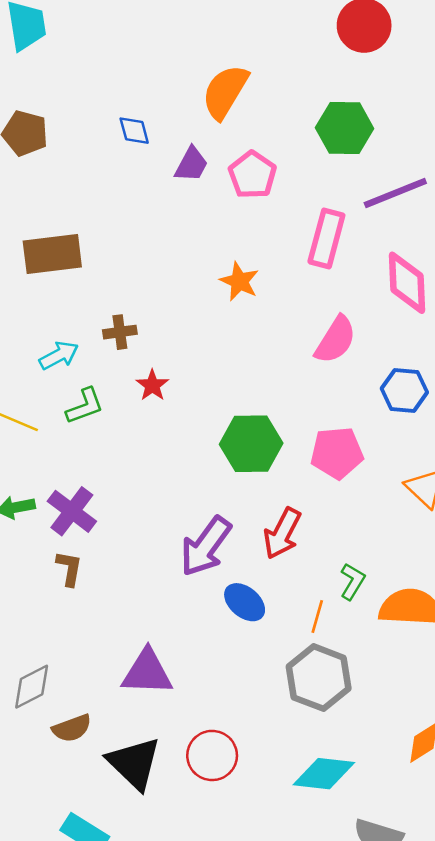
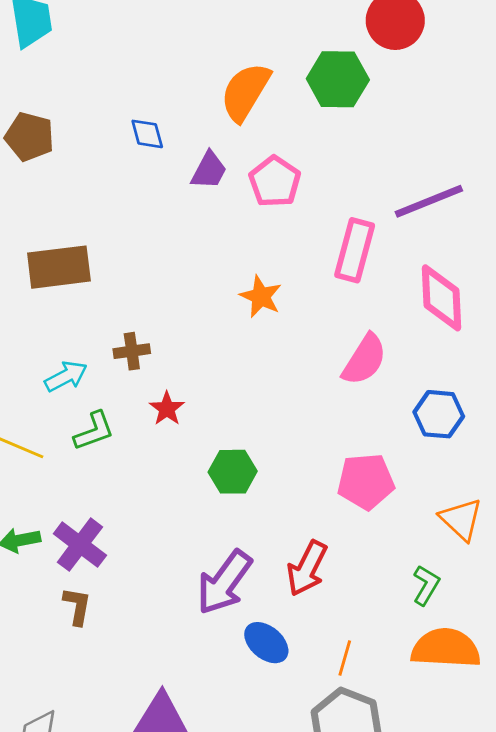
green hexagon: (345, 128) -> (338, 79), moved
green hexagon: (251, 444) -> (233, 472), moved, size x0.7
green L-shape: (352, 581) -> (426, 585), moved

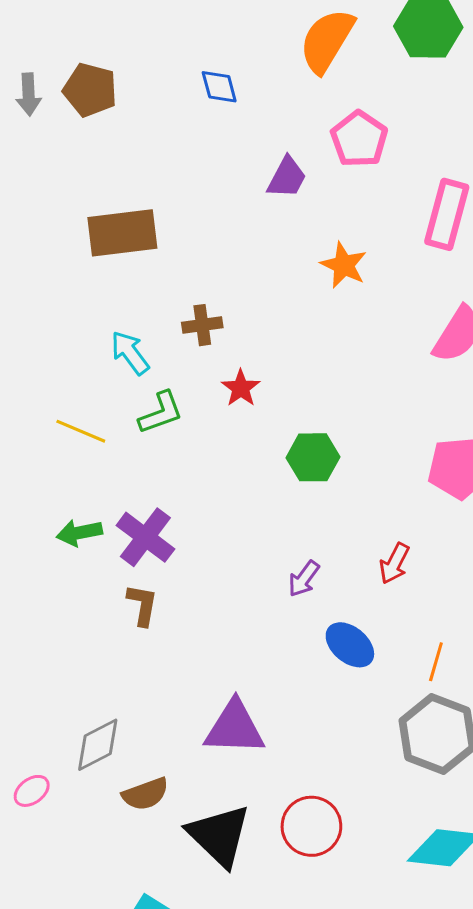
purple trapezoid: (209, 170) -> (287, 177), moved
cyan arrow: (66, 376) -> (130, 353), turned -99
red arrow: (307, 568) -> (394, 563), size x0.7
purple arrow: (224, 582) -> (304, 579), size x0.5

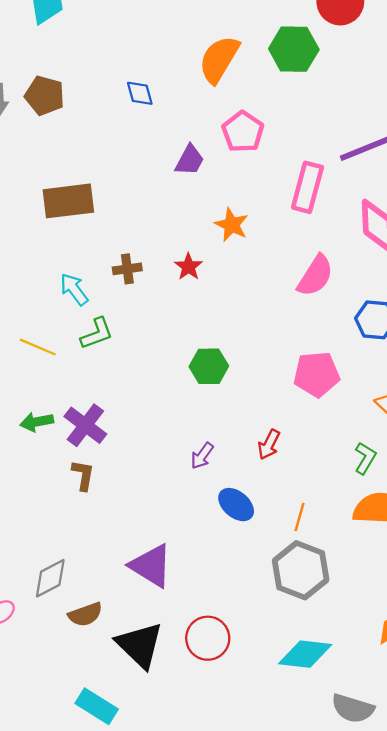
red star: (241, 388) -> (188, 267), moved
purple triangle: (235, 728) -> (151, 566), turned 30

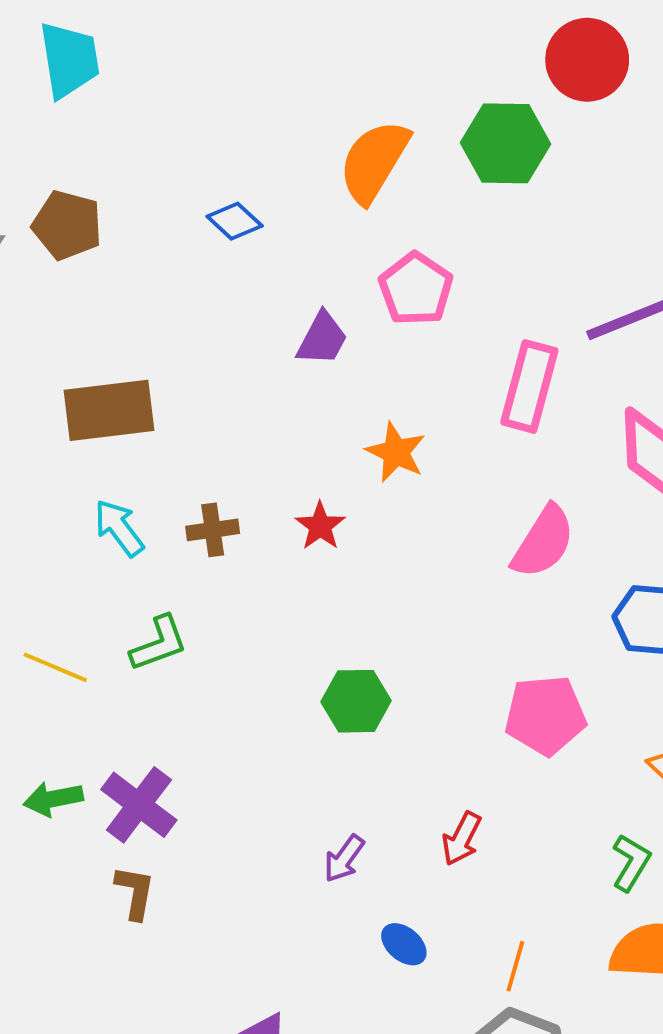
blue diamond: (140, 93) -> (235, 221), turned -32
cyan arrow: (74, 289) -> (119, 528), moved
blue ellipse: (236, 505) -> (404, 944), size x0.7

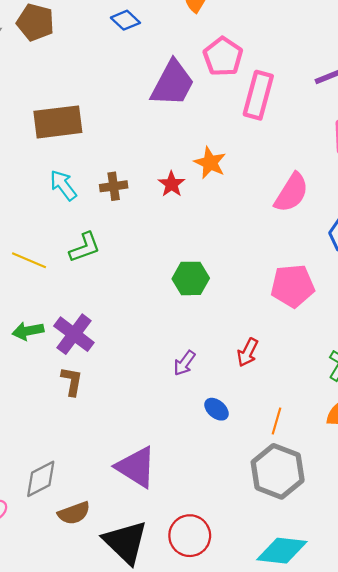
purple trapezoid: (322, 339) -> (173, 83), size x1.6
pink rectangle: (529, 386) -> (258, 95), moved
orange star: (396, 452) -> (210, 163), moved

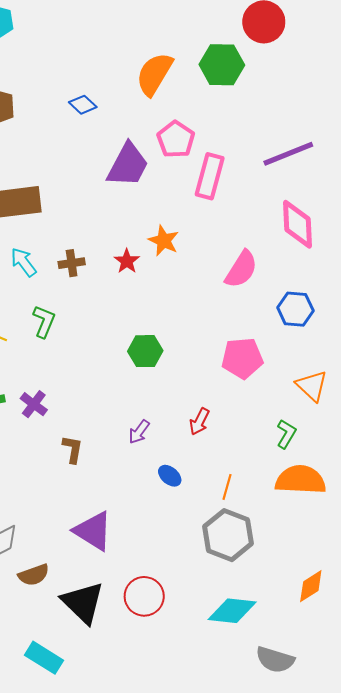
green L-shape: (85, 247) -> (44, 321), turned -48
purple cross: (74, 334) -> (34, 404), size x0.7
brown L-shape: (72, 381) -> (73, 449), moved

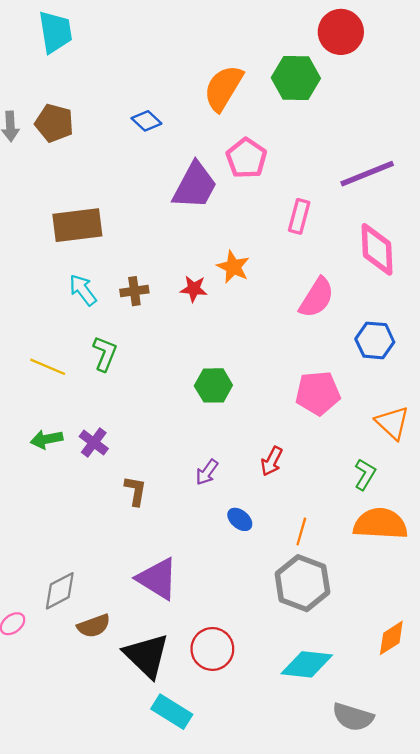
pink rectangle: (210, 176) -> (299, 216), moved, size x0.7
red star: (127, 261) -> (194, 289), turned -30
cyan rectangle: (44, 658) -> (172, 712), moved

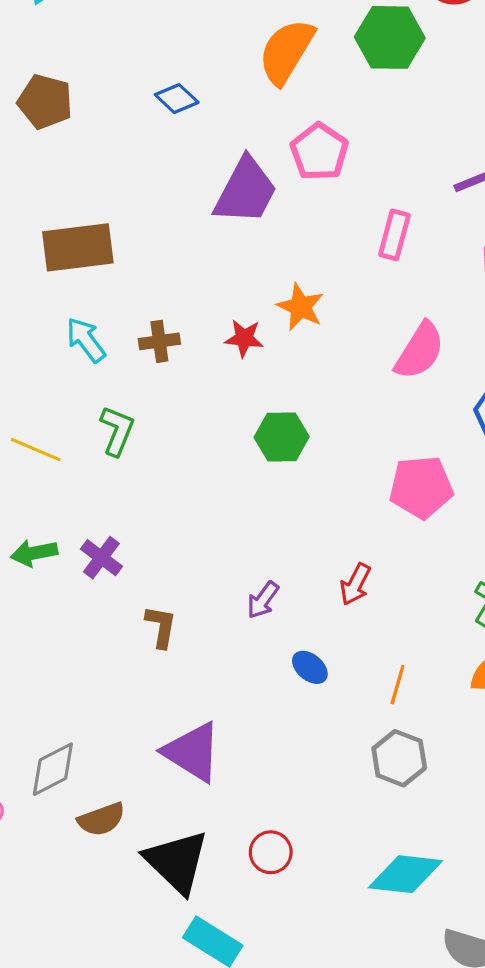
green hexagon: (213, 385) -> (282, 437), moved
gray hexagon: (302, 583) -> (399, 758), size x0.7
red circle: (212, 649) -> (271, 852), size x0.7

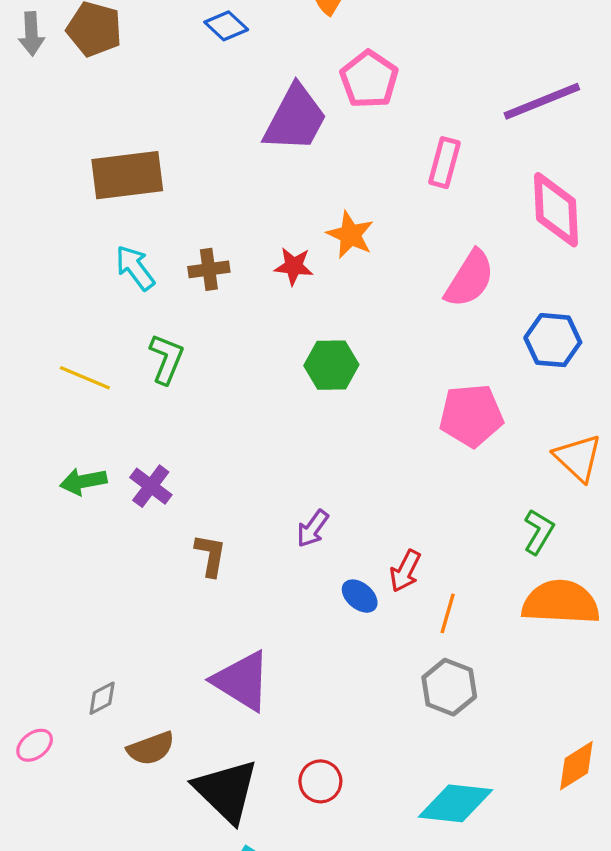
red arrow: (355, 584) -> (405, 571), moved
gray diamond: (53, 769) -> (102, 698), size x0.6

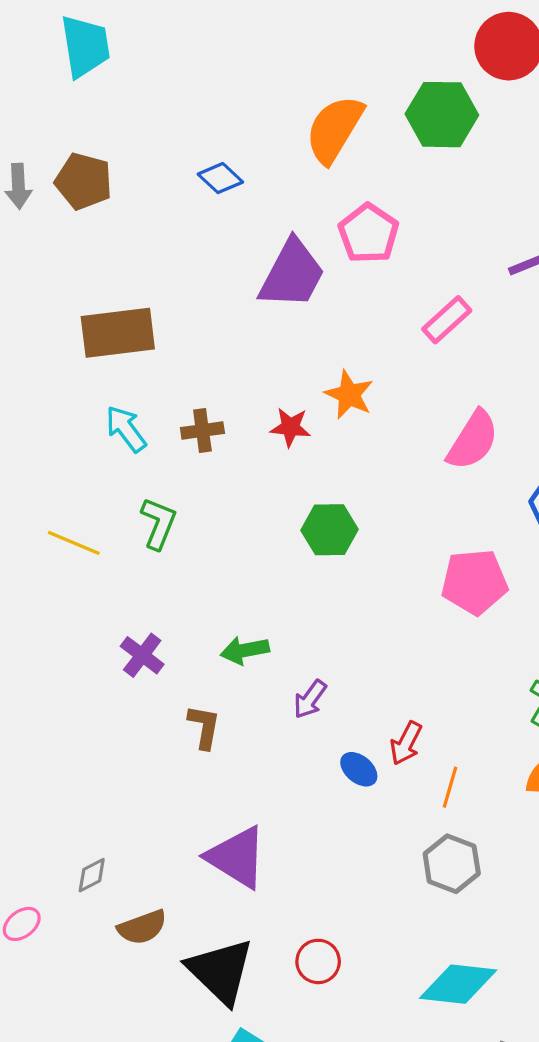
pink rectangle: (444, 163) -> (447, 320), turned 33
green arrow: (83, 481) -> (245, 650), moved

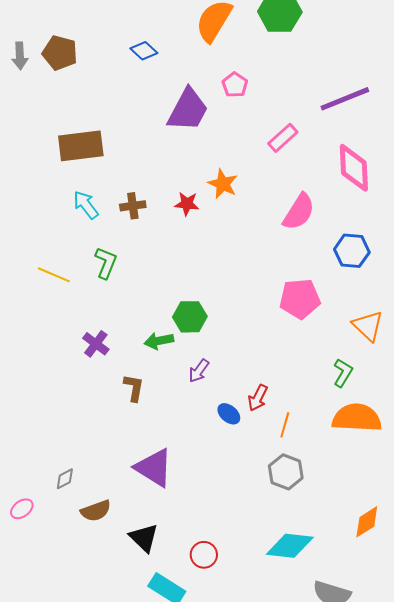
pink pentagon: (369, 233) -> (235, 85), size x0.7
green hexagon: (329, 530) -> (190, 317), moved
red circle: (318, 961) -> (204, 555), moved
black triangle: (220, 971) -> (144, 538), size x0.7

